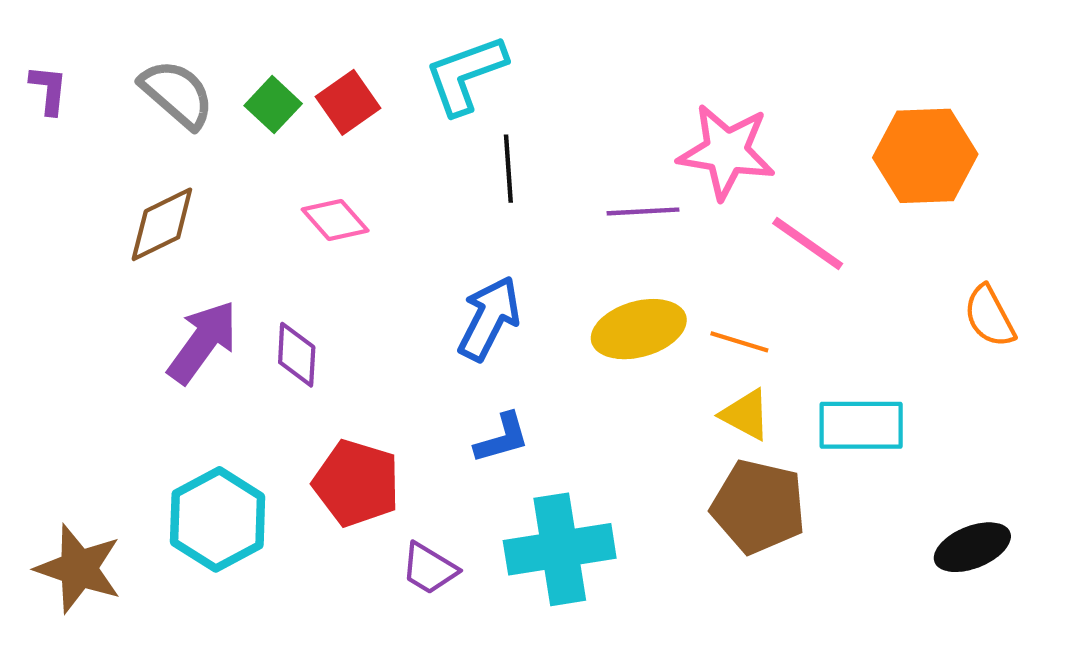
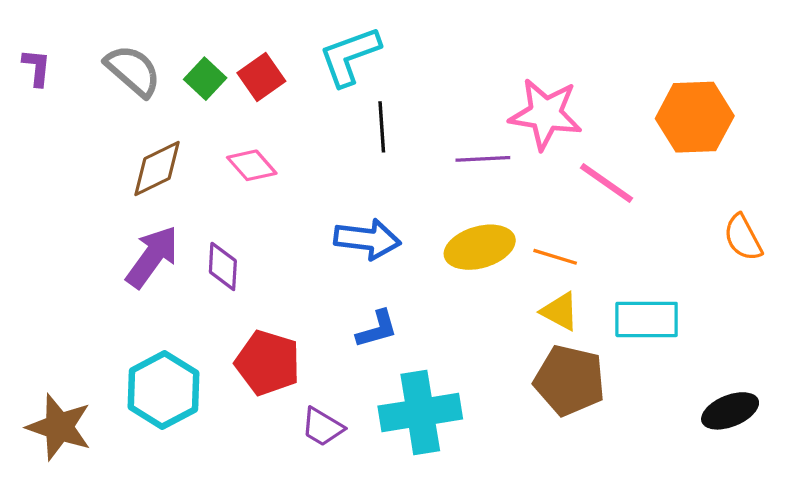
brown diamond: (162, 224) -> (157, 169), moved
blue arrow: (489, 318) -> (367, 239), turned 70

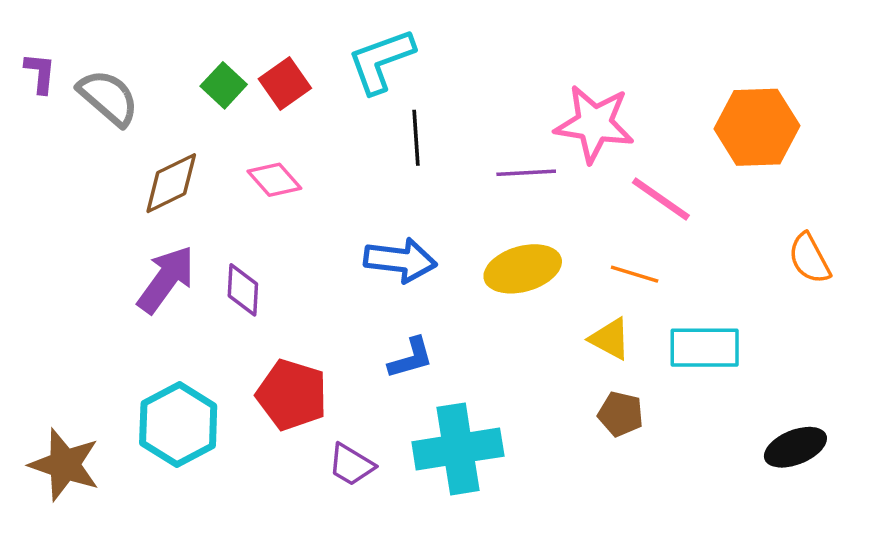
gray semicircle: (133, 71) -> (108, 98), moved
orange line: (555, 257) -> (635, 274), moved
brown pentagon: (570, 380) -> (621, 414), size x0.6

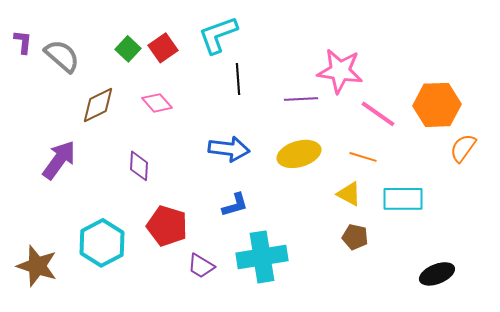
orange hexagon: (757, 127) -> (437, 105), moved
orange semicircle: (809, 258) -> (463, 148), turned 64
purple arrow: (166, 279) -> (59, 160), moved
black ellipse: (795, 447) -> (437, 274), moved

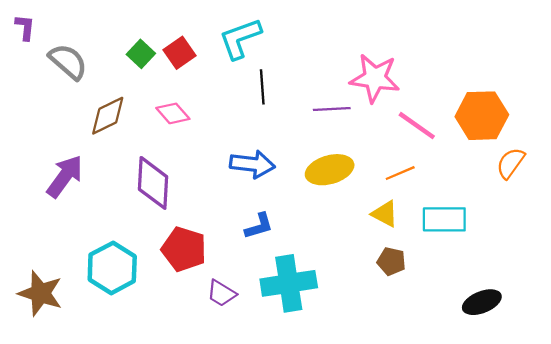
purple L-shape: (23, 42) -> (25, 27), moved
orange line: (363, 157) -> (400, 173), turned -40
purple diamond: (139, 166) -> (153, 183), size x1.6

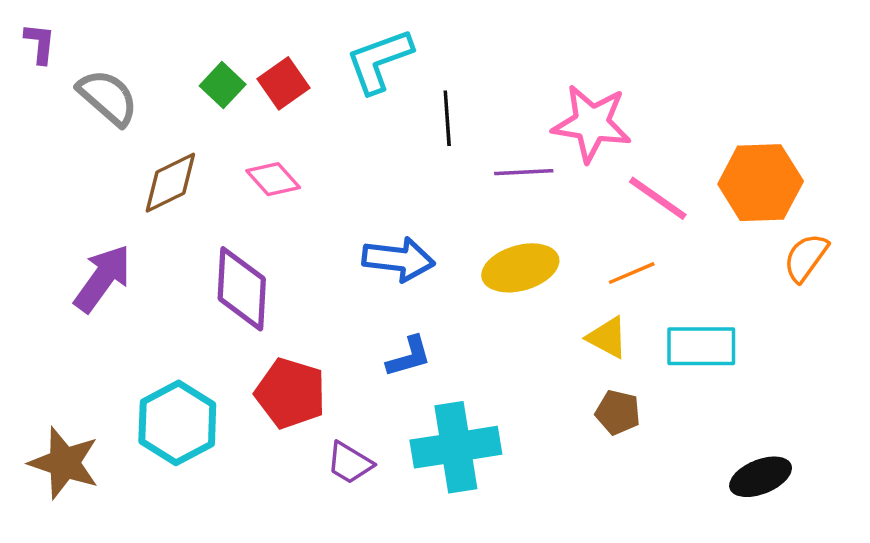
black line: (262, 87) -> (447, 118), moved

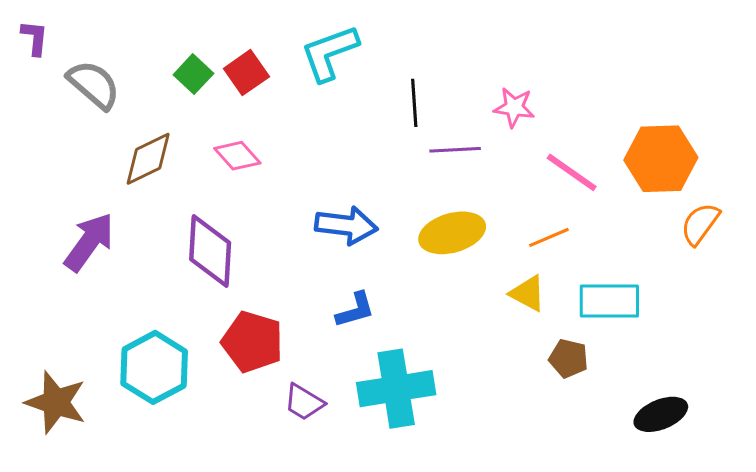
black line: (447, 118) -> (414, 103), moved
pink star: (592, 123) -> (514, 107), size x0.6
brown pentagon: (618, 412) -> (569, 358), moved

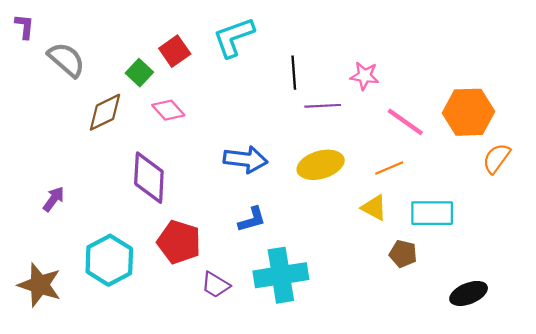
green square: (193, 74) -> (139, 73), moved
purple arrow: (89, 242) -> (54, 199), moved, size x0.6

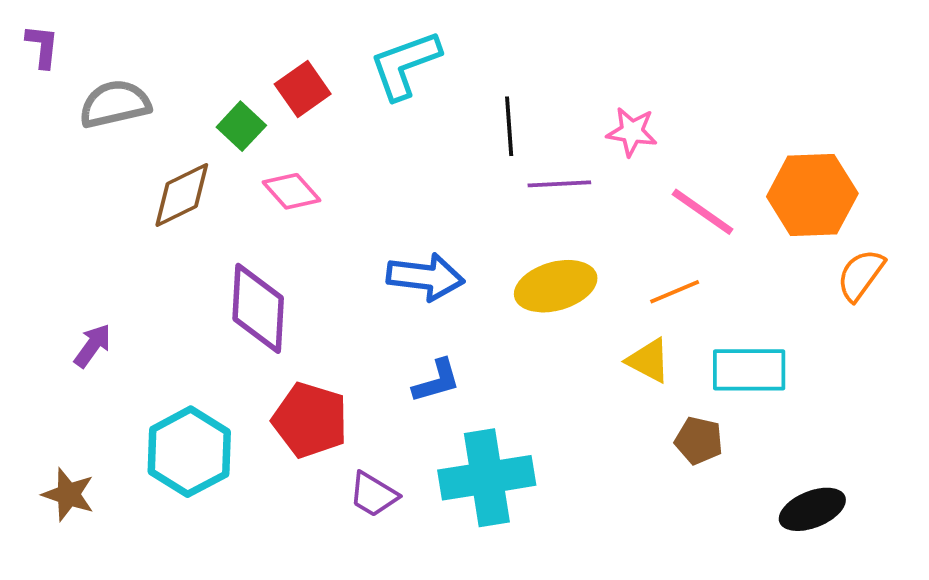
gray semicircle: (66, 60) -> (115, 104), turned -54
brown star: (40, 285) -> (68, 494), size x0.7

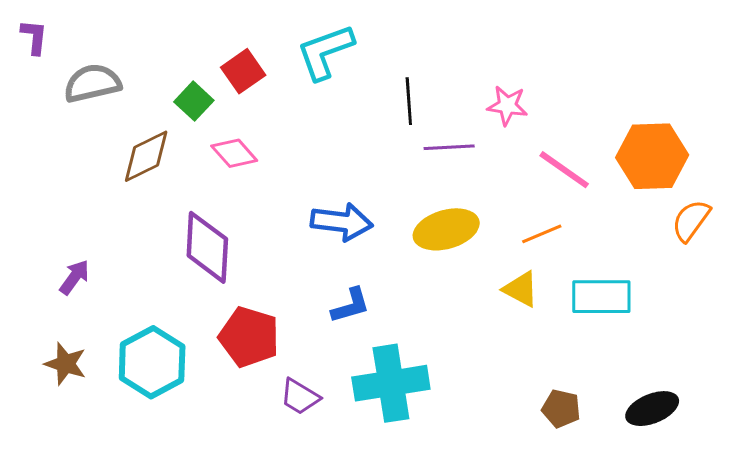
brown pentagon: (699, 441) -> (561, 409), moved
brown star: (68, 494) -> (65, 364), moved

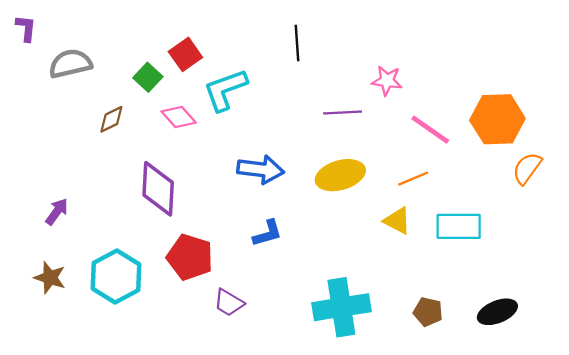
cyan L-shape: (325, 52) -> (225, 90), moved
black line: (409, 101) -> (297, 43), moved
brown diamond: (146, 156) -> (111, 119), size x0.7
cyan cross: (391, 383) -> (341, 307), moved

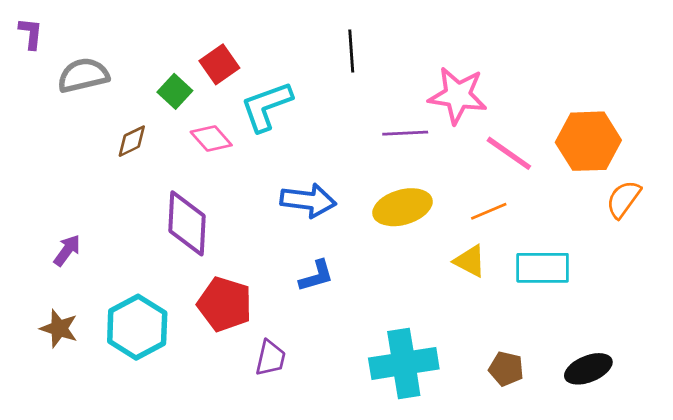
pink star: (387, 81) -> (458, 95), size x1.6
purple trapezoid: (229, 303) -> (271, 358), turned -108

